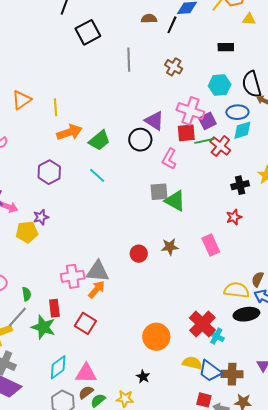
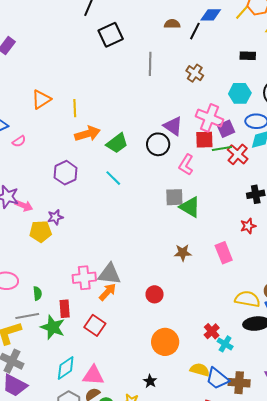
red circle: (139, 254) -> (155, 294), moved
gray line: (17, 317) -> (27, 316), turned 35
red cross: (202, 324) -> (212, 331), size x0.6

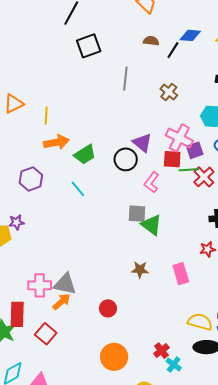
red rectangle: (65, 309) -> (17, 314), size x1.4

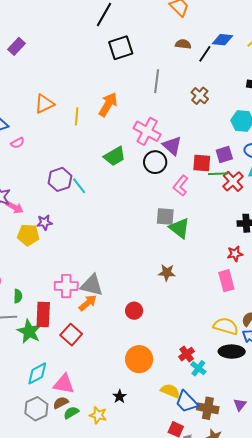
pink cross: (179, 138) -> (147, 131), moved
orange arrow: (56, 142) -> (108, 104), moved, turned -50
cyan line: (78, 189) -> (79, 186), moved
pink rectangle: (181, 274) -> (226, 281), moved

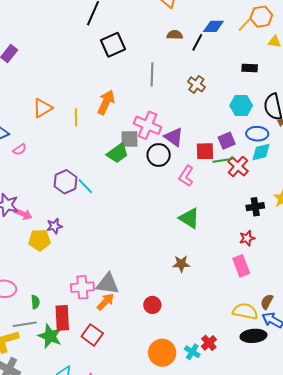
gray square: (165, 217) -> (130, 139), moved
cyan cross: (198, 368) -> (192, 352), moved

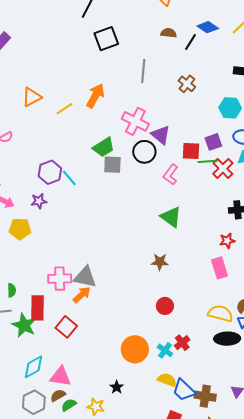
blue diamond: (213, 26) -> (208, 27), turned 30
yellow line: (76, 117) -> (64, 109), turned 54
gray square: (130, 139) -> (112, 165), moved
purple star: (54, 226) -> (39, 201), moved
red circle: (152, 305) -> (165, 306), moved

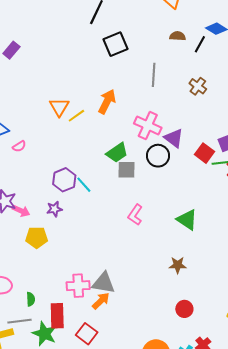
orange triangle: (32, 97) -> (59, 107), moved, turned -30
red square: (191, 151) -> (204, 153), turned 36
pink L-shape: (171, 175) -> (135, 215), moved

